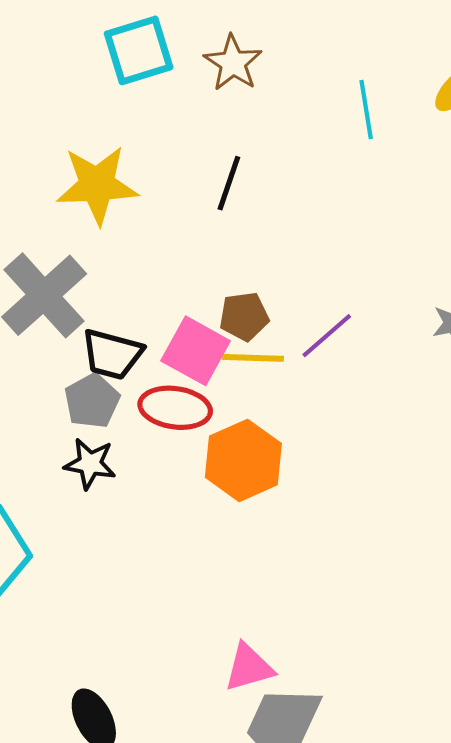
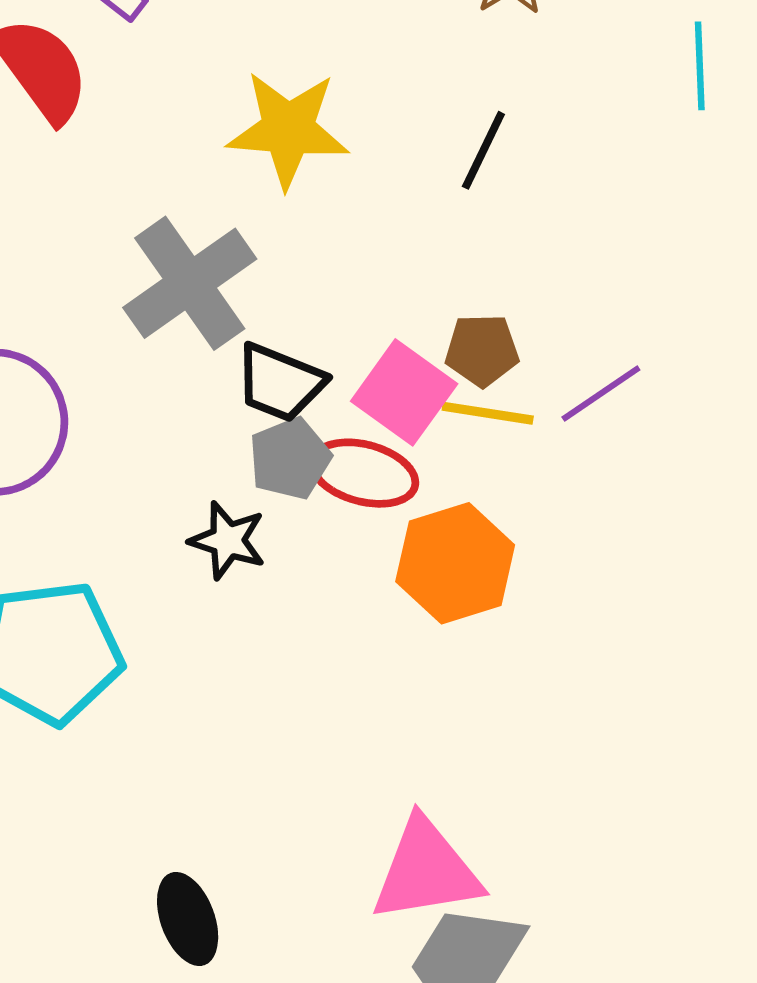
gray pentagon: (92, 401) -> (290, 459), moved
pink triangle: (249, 668) -> (426, 871), size x1.5

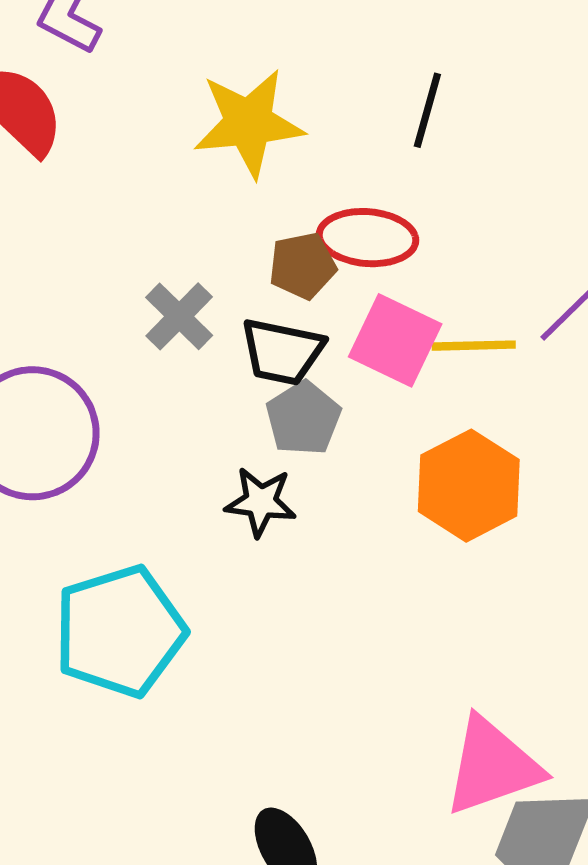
gray cross: (190, 283) -> (179, 316), moved, size x0.6
brown pentagon: (482, 350) -> (302, 266), moved
red ellipse: (364, 473) -> (368, 238), moved

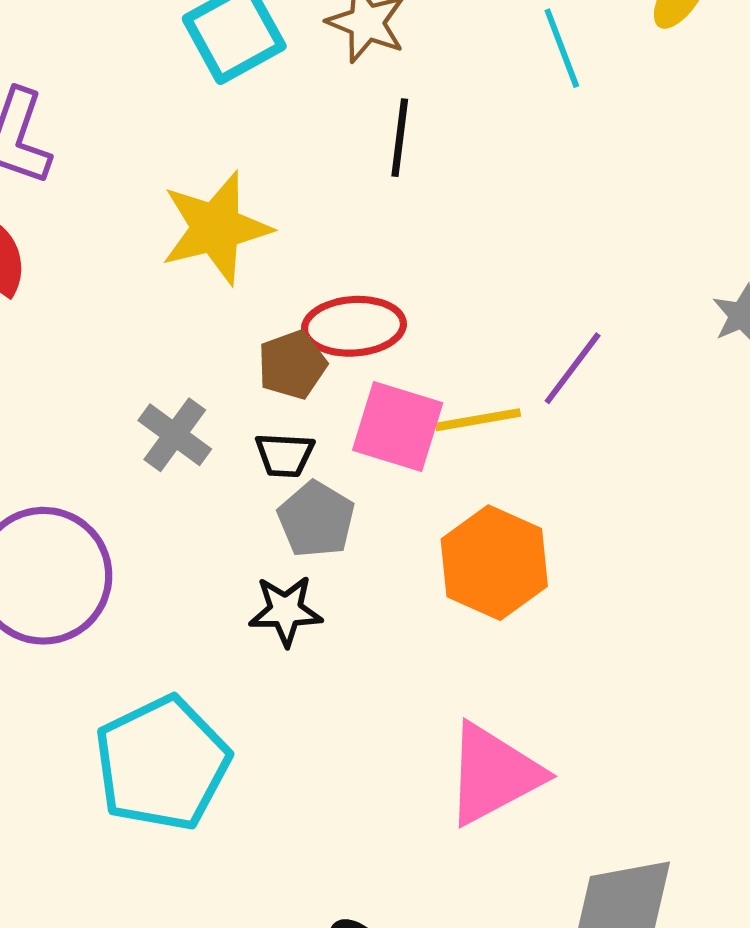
black line: (427, 110) -> (400, 138), moved
black trapezoid: (282, 352) -> (285, 455), size x0.7
pink triangle: (492, 766) -> (493, 774), moved

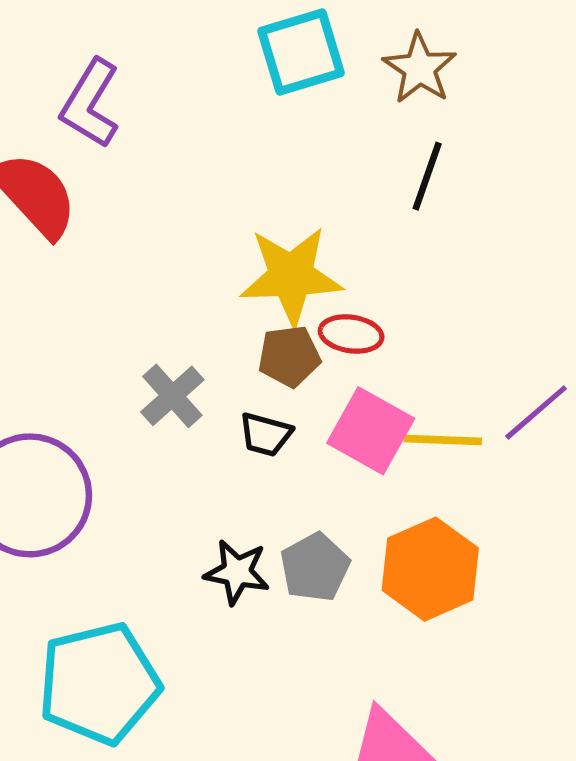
yellow star: (216, 228) -> (291, 276), moved
red ellipse: (354, 326) -> (351, 334), size x0.7
gray pentagon: (316, 519) -> (315, 567), moved

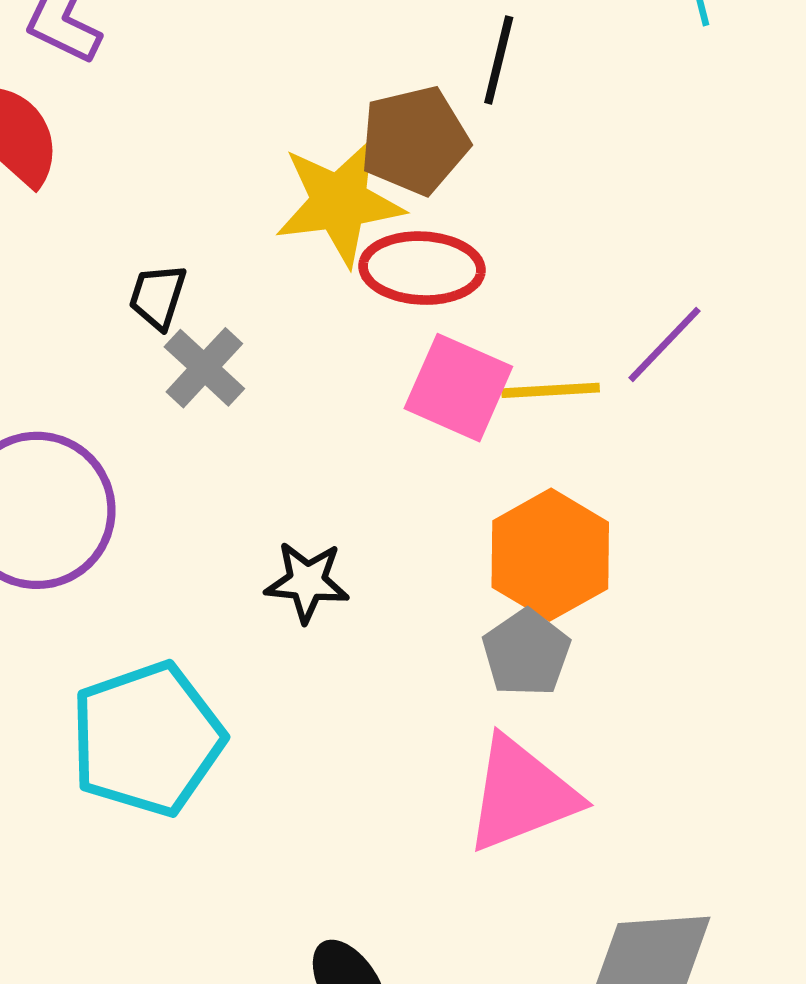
red ellipse: (351, 334) -> (422, 268), size x1.5
brown pentagon: (289, 356) -> (415, 140), moved, size x1.4
black trapezoid: (266, 434) -> (158, 296), moved, turned 98
gray pentagon: (315, 567) -> (526, 653), moved

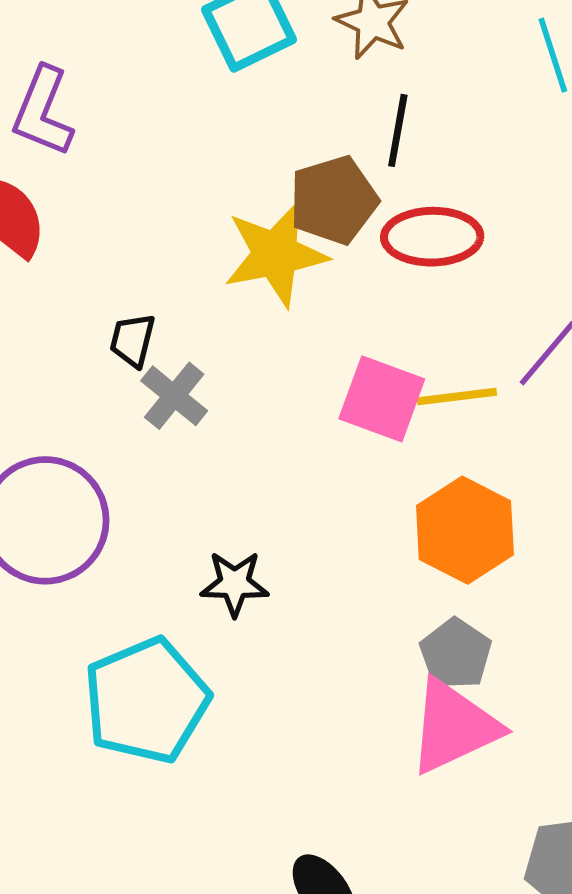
red ellipse: (422, 268) -> (432, 237), moved
black star: (307, 582) -> (235, 584), moved
gray pentagon: (526, 653) -> (456, 654), moved

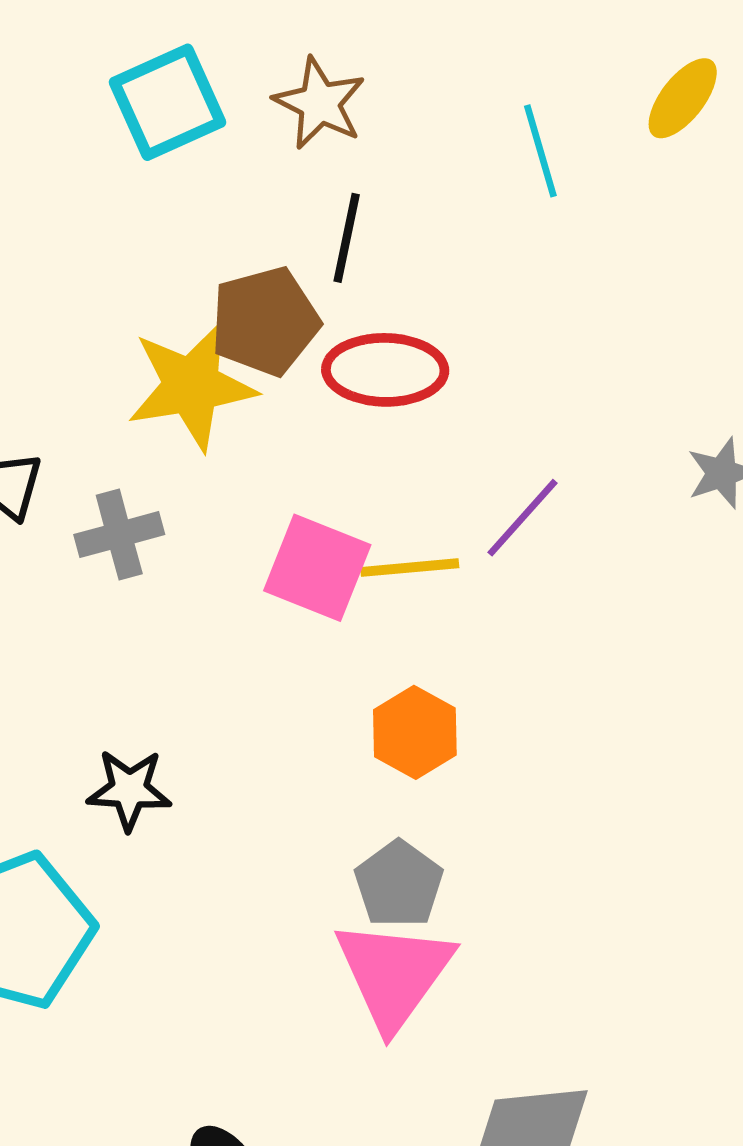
gray cross: (174, 396) -> (119, 535), moved, turned 34
orange hexagon: (465, 530) -> (415, 732), size x0.7
pink triangle: (454, 727) -> (394, 974), turned -31

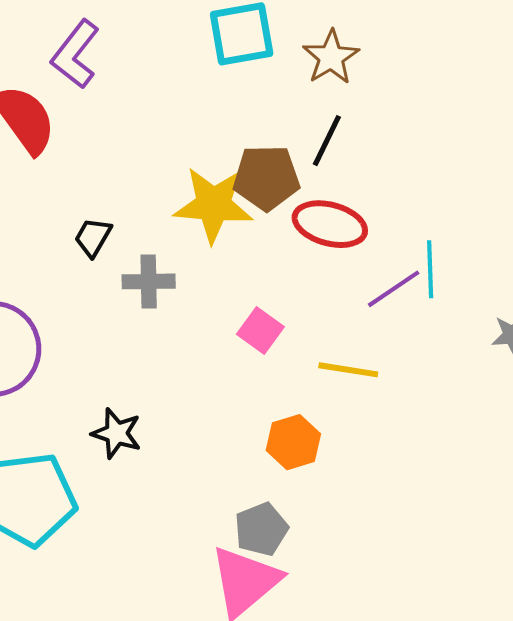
cyan line: (540, 151) -> (430, 269), moved
purple line: (523, 518) -> (394, 289), moved
pink square: (317, 568) -> (260, 331), size x0.7
yellow line: (410, 568) -> (348, 370), moved

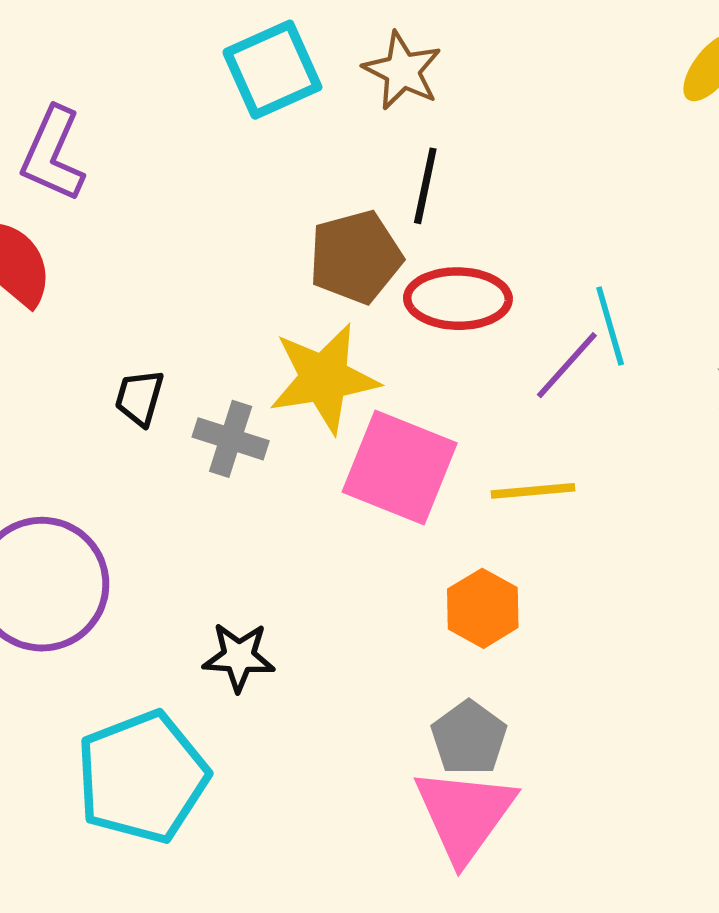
yellow star: (213, 205) -> (324, 378), moved
gray cross: (149, 281) -> (231, 439), turned 33
pink square: (260, 331) -> (400, 468), size x1.8

